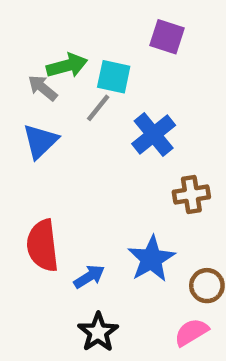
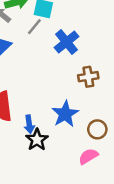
blue arrow: (89, 277) -> (29, 124), turned 114
black star: (98, 332) -> (37, 140), moved

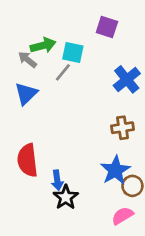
blue cross: (66, 42) -> (127, 79), moved
blue star: (65, 114) -> (115, 170), moved

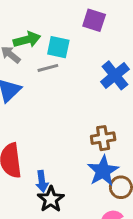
gray line: (63, 72) -> (48, 68), turned 36
brown cross: (122, 128) -> (103, 138), moved

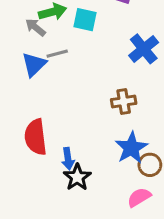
gray line: (48, 68) -> (57, 54), moved
brown cross: (103, 138) -> (124, 101), moved

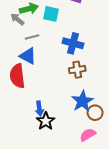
blue cross: (144, 49) -> (73, 43), moved, turned -36
blue triangle: (34, 64) -> (28, 56), moved, turned -48
red semicircle: (36, 137) -> (17, 76), moved

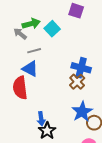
cyan square: (51, 14) -> (52, 29), turned 35
blue cross: (73, 43) -> (81, 68), moved
brown cross: (77, 70) -> (77, 82), turned -35

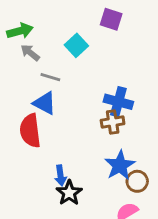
green arrow: (31, 24) -> (20, 31), moved
gray line: (34, 51) -> (50, 77), turned 32
brown cross: (77, 82) -> (113, 122), turned 35

